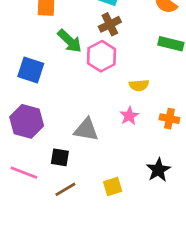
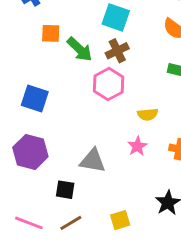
green arrow: (70, 41) -> (80, 49), moved
pink line: (24, 173) -> (29, 223), moved

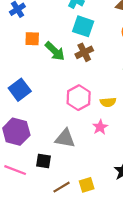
pink hexagon: (109, 84) -> (79, 98), moved
blue square: (35, 98) -> (20, 90), turned 35
pink line: (29, 223) -> (15, 170), moved
brown line: (71, 223) -> (62, 187), moved

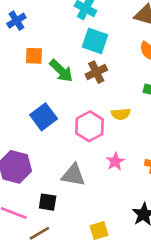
blue square: (20, 90) -> (44, 117), moved
yellow semicircle: (108, 102) -> (121, 114), moved
brown line: (62, 187) -> (39, 233), moved

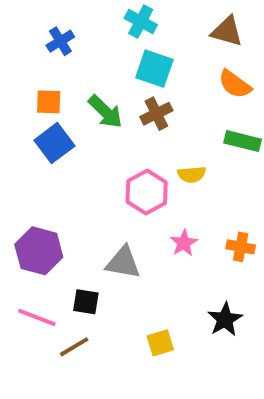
blue cross: (16, 21) -> (60, 41), moved
orange square: (34, 56) -> (49, 102), moved
blue square: (44, 117) -> (54, 143), moved

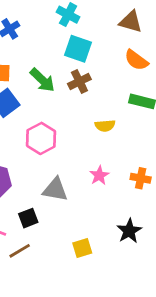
pink hexagon: (147, 192) -> (41, 138), moved
black square: (86, 302) -> (28, 218), turned -30

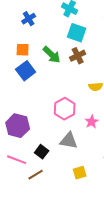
pink hexagon: (41, 138) -> (65, 109), moved
gray triangle: (55, 190) -> (69, 141), moved
black square: (28, 218) -> (42, 152), turned -32

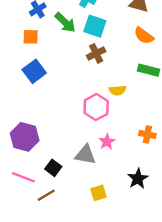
orange square: (23, 50) -> (31, 37), moved
green arrow: (52, 55) -> (65, 22), moved
pink hexagon: (65, 109) -> (96, 107), moved
pink star: (92, 122) -> (107, 142), moved

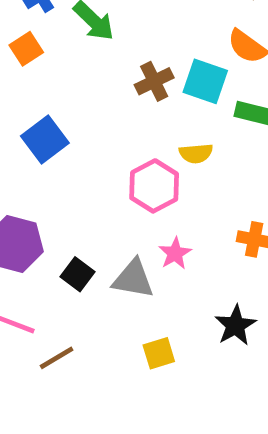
cyan square: (95, 26) -> (205, 81), moved
orange square: (31, 37) -> (26, 49), turned -35
blue square: (34, 71) -> (45, 139), moved
black square: (53, 168) -> (77, 274), moved

